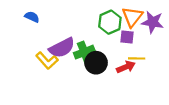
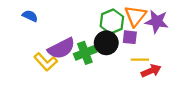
black circle: (96, 63) -> (106, 43), moved
red arrow: (126, 67) -> (151, 71), moved

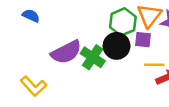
green cross: (85, 53) -> (93, 57), turned -35
yellow L-shape: (46, 62) -> (33, 86), moved

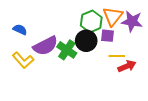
blue semicircle: (31, 16) -> (20, 30), moved
yellow L-shape: (33, 86) -> (23, 60), moved

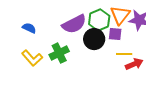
purple semicircle: (45, 46) -> (74, 24), moved
green cross: (67, 50) -> (59, 53), moved, turned 30

